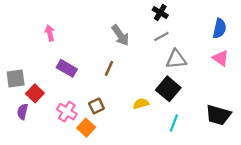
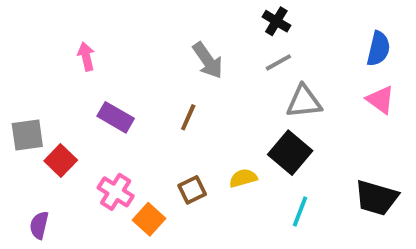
brown square: (96, 106) -> (192, 190), moved
purple semicircle: (22, 112) -> (39, 225), moved

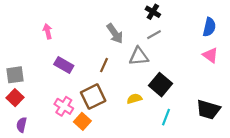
gray triangle: (304, 102) -> (139, 56), moved
red square: (61, 160) -> (15, 98), moved
brown square: (192, 190) -> (93, 97), moved, size x1.6

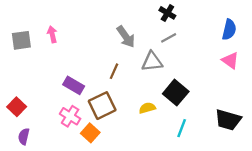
purple rectangle: (64, 65) -> (74, 85), moved
gray square: (15, 75) -> (21, 40), moved

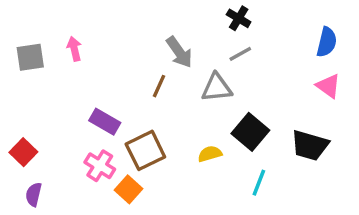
brown line: (114, 71) -> (159, 86), moved
black trapezoid: (228, 120) -> (310, 145), moved

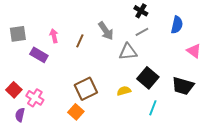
blue semicircle: (327, 42) -> (177, 25), moved
pink arrow: (74, 49) -> (54, 36), moved
brown line: (159, 86) -> (80, 41), moved
purple rectangle: (105, 122) -> (39, 55), moved
pink cross: (100, 166) -> (35, 98), moved

